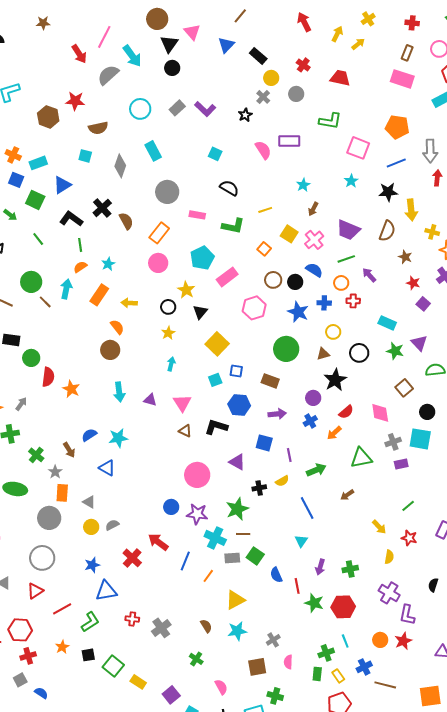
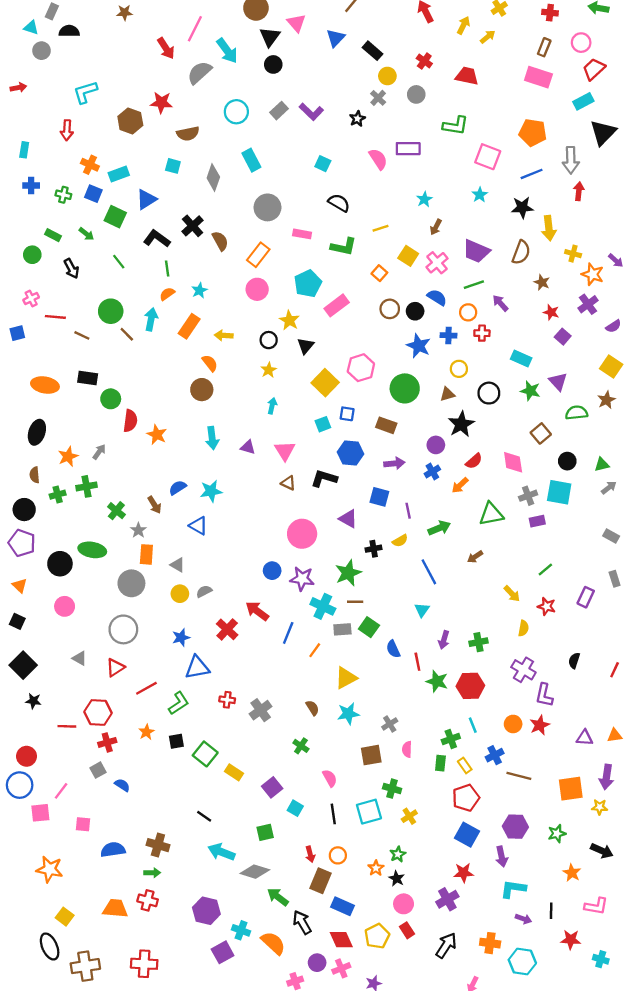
pink hexagon: (254, 308) -> (361, 368), moved

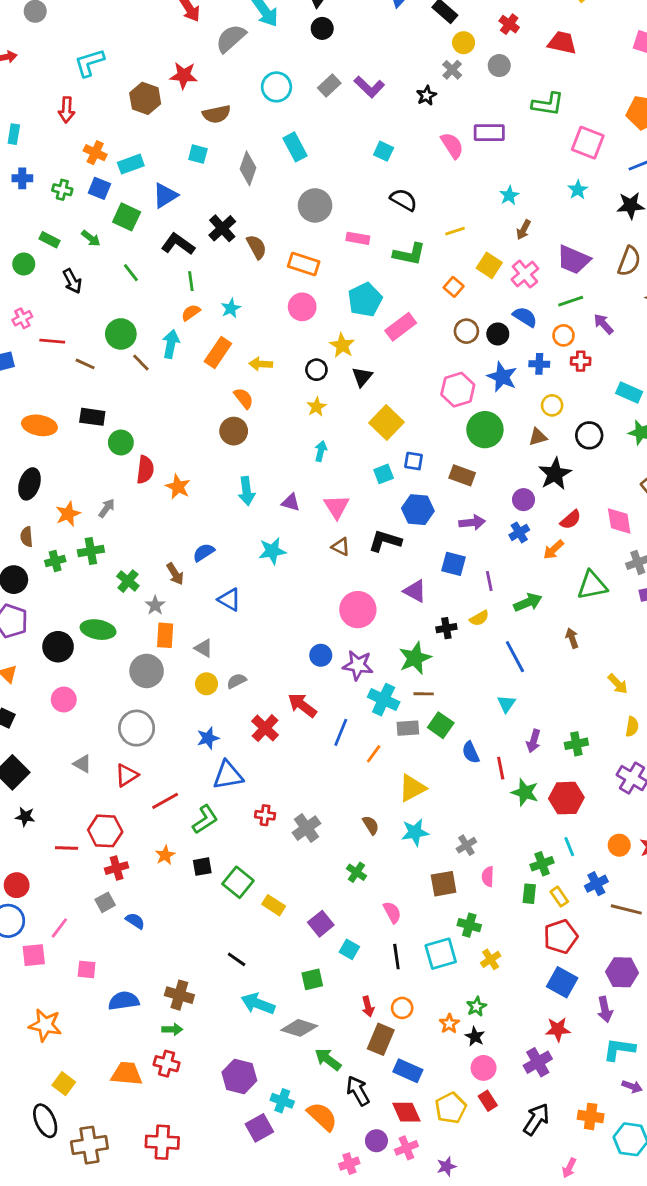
orange rectangle: (258, 255) -> (304, 264), turned 70
pink hexagon: (361, 368) -> (458, 390), moved
cyan star: (211, 491) -> (272, 551), moved
brown arrow: (475, 557) -> (572, 638), turned 105

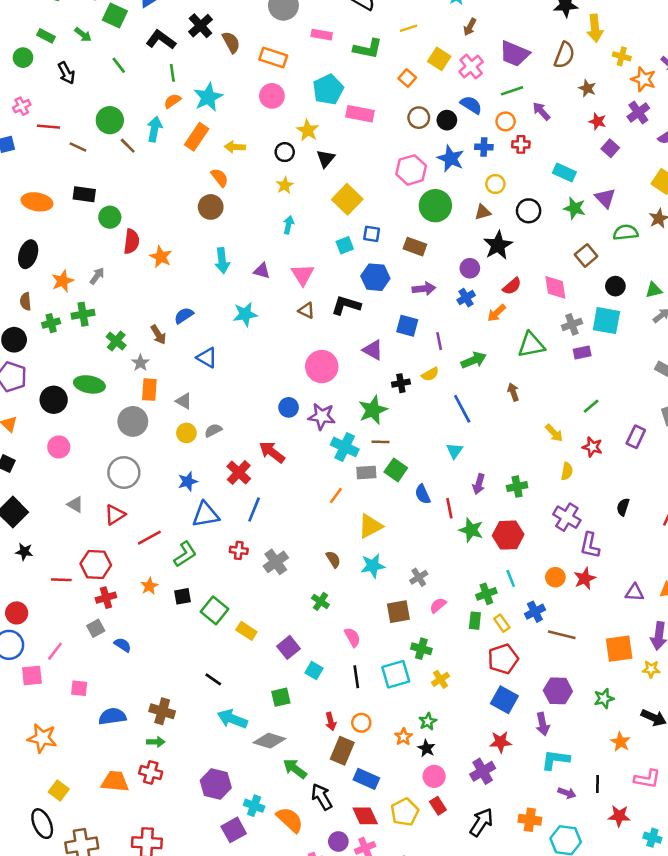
cyan star: (231, 308) -> (208, 97), size x1.6
pink rectangle: (401, 327) -> (360, 114), turned 48
blue line: (341, 732) -> (254, 510), moved
pink semicircle: (488, 877) -> (438, 605), turned 48

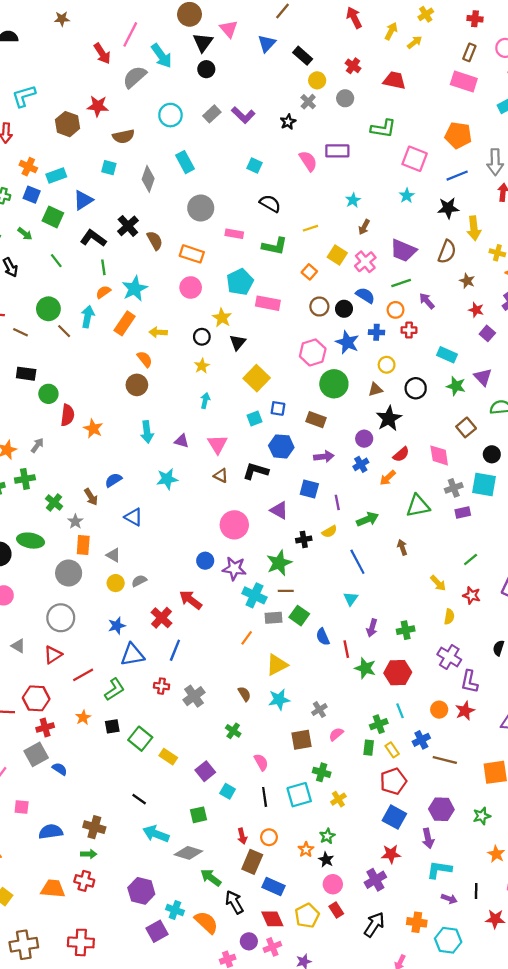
gray square: (96, 628) -> (36, 754), size x1.5

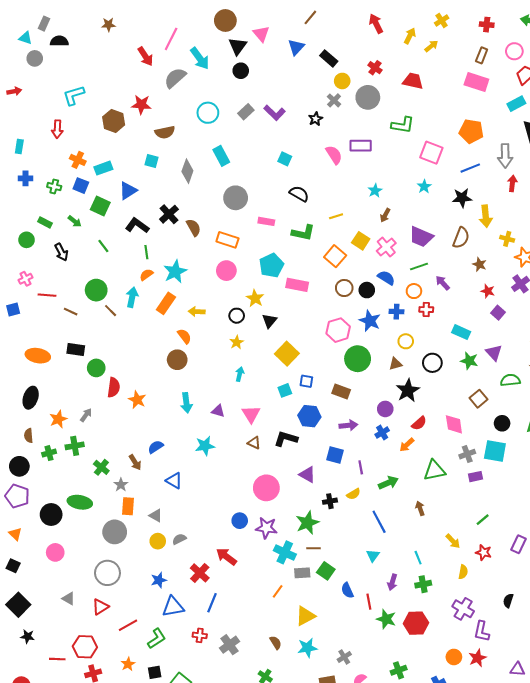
gray circle: (345, 98) -> (368, 97), size x1.5
orange square: (309, 272) -> (335, 256), size x1.5
cyan line: (400, 711) -> (418, 558), moved

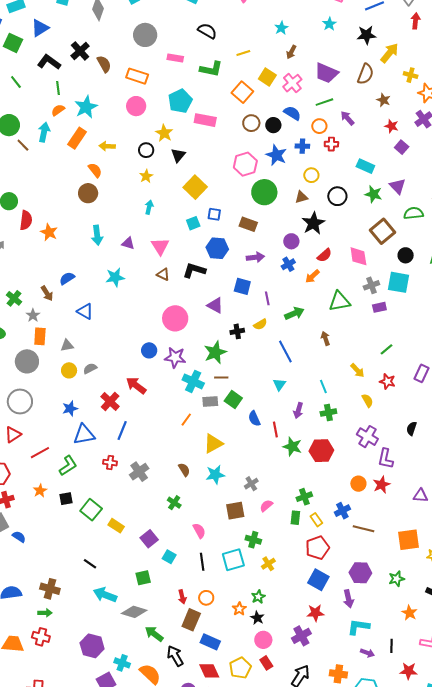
yellow arrow: (486, 216) -> (389, 53), turned -135
brown square: (478, 399) -> (382, 231), size x1.4
gray triangle: (156, 516) -> (67, 345), turned -40
yellow semicircle: (463, 572) -> (367, 401), turned -40

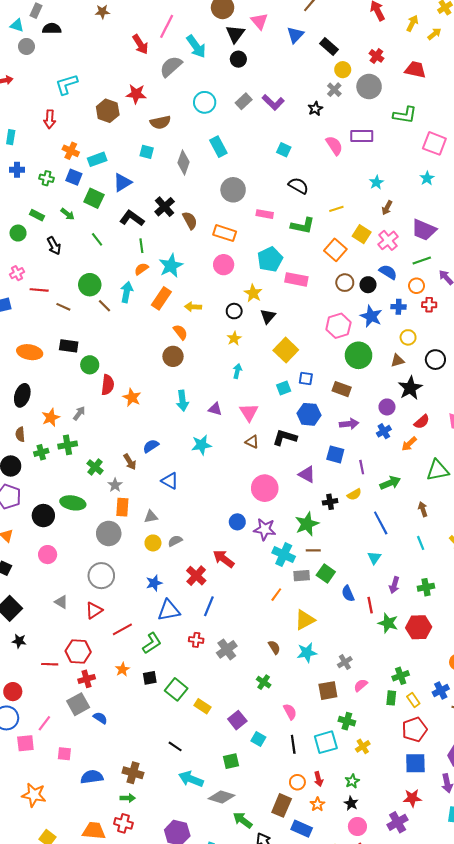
cyan line: (323, 386) -> (421, 543), moved
blue square: (318, 580) -> (415, 763), turned -30
red arrow: (182, 597) -> (318, 779), moved
orange star: (239, 609) -> (317, 804), moved

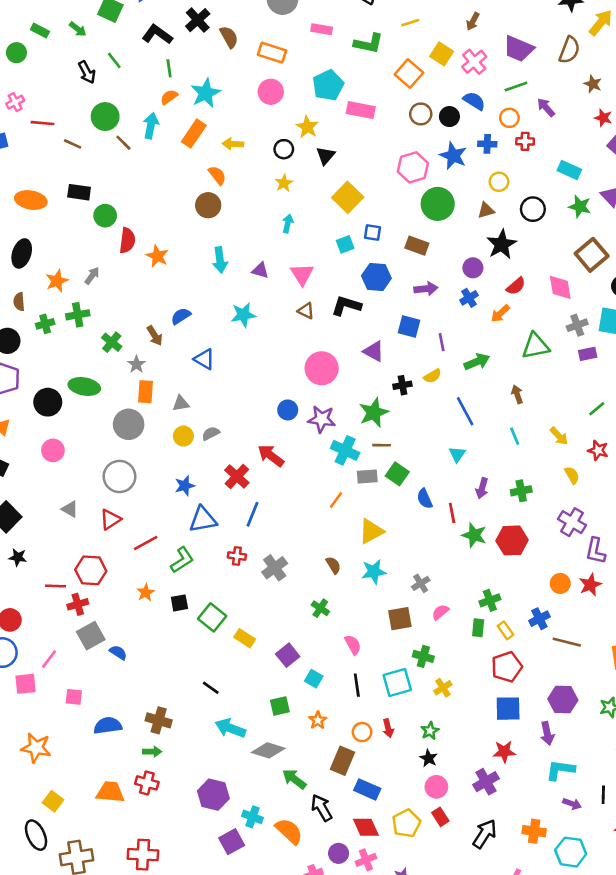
black arrow: (54, 246) -> (87, 72), moved
red cross: (87, 679) -> (78, 604), moved
orange star: (317, 804) -> (318, 720), moved

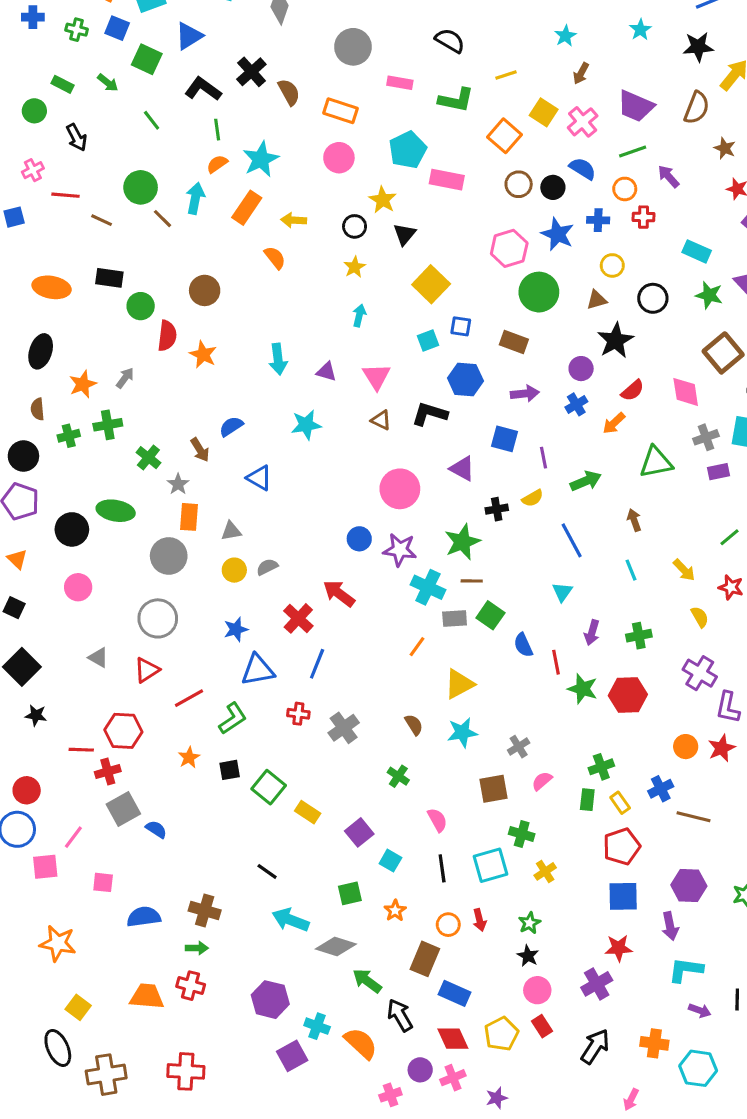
black arrow: (87, 72) -> (77, 137), moved
brown circle: (208, 205) -> (205, 290), moved

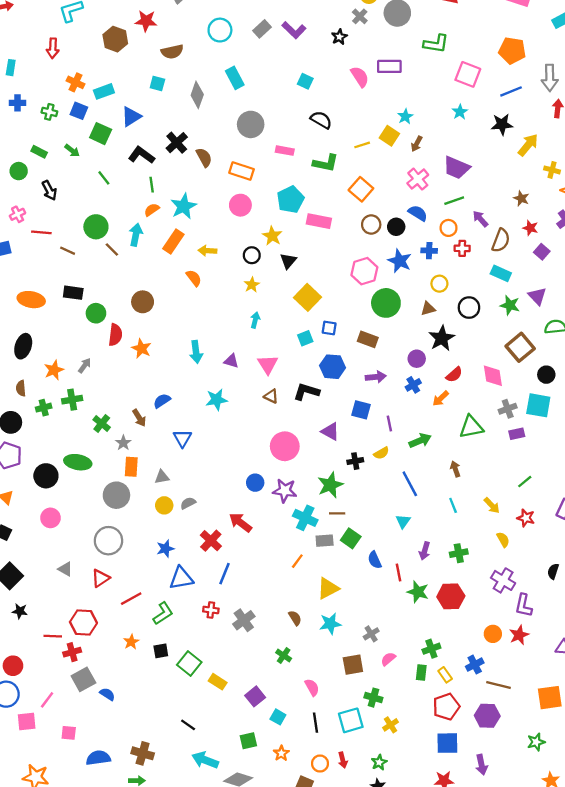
brown semicircle: (697, 108) -> (501, 240), moved
yellow square: (544, 112) -> (389, 136), moved
blue triangle: (259, 478) -> (182, 438), turned 30
purple hexagon: (689, 886) -> (487, 716), moved

